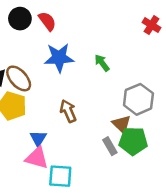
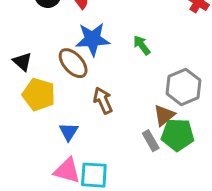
brown ellipse: (19, 78) -> (73, 63), moved
brown triangle: (122, 124) -> (164, 115), turned 36
pink triangle: (37, 158) -> (67, 171), moved

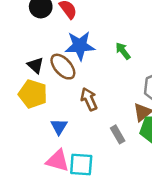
black triangle: (22, 62) -> (35, 65), moved
gray rectangle: (151, 141) -> (118, 134), moved

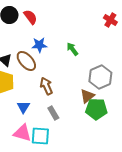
blue star: (80, 46) -> (39, 45), size x0.7
gray rectangle: (118, 134) -> (53, 113), moved

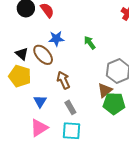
pink triangle: (22, 133) -> (39, 128), turned -48
cyan square: (40, 136) -> (71, 131), moved

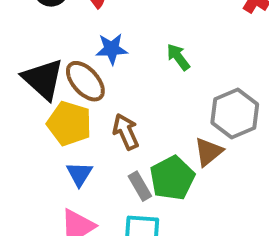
black triangle: (22, 54) -> (43, 79), size x1.6
yellow pentagon: (20, 76) -> (69, 124), moved
green pentagon: (114, 103) -> (172, 178), moved, turned -30

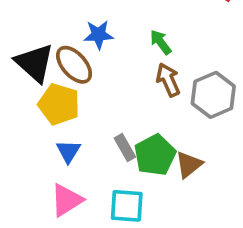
brown arrow: (126, 132) -> (168, 80), moved
brown triangle: (208, 152) -> (189, 164), moved
gray rectangle: (140, 186) -> (125, 148), moved

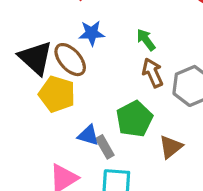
gray rectangle: (125, 148) -> (105, 147), moved
blue triangle: (68, 151) -> (88, 135), moved, turned -45
green pentagon: (155, 155) -> (134, 119), moved

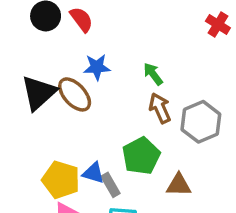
black triangle: (36, 58) -> (39, 93), turned 36
yellow pentagon: (57, 94) -> (61, 180), moved
brown triangle: (171, 147) -> (179, 185), turned 40

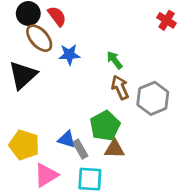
brown ellipse: (75, 94) -> (39, 38), moved
yellow pentagon: (61, 180) -> (24, 145), moved
brown triangle: (179, 185) -> (115, 149), moved

